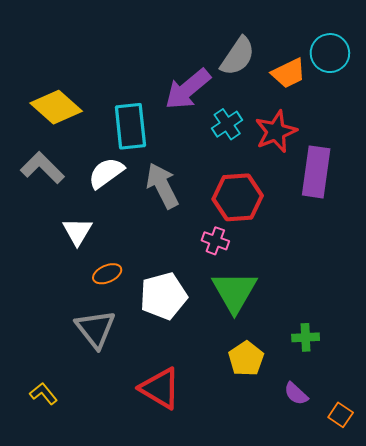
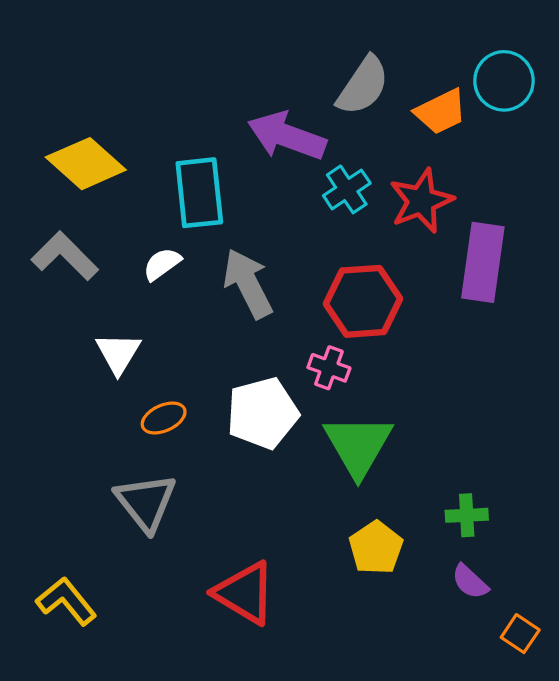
purple arrow: (188, 89) -> (287, 136), turned 60
white semicircle: (106, 173) -> (162, 264), size x0.7
white pentagon: (163, 296) -> (262, 413), moved
yellow L-shape: (43, 394) -> (66, 601), size x1.4
purple semicircle: (296, 394) -> (470, 582), moved

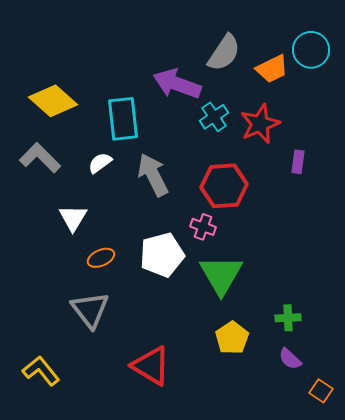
purple rectangle: (483, 262) -> (298, 162), size x0.5

